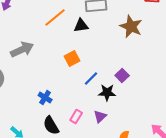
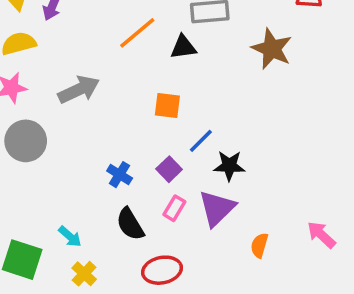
orange square: (72, 58) -> (167, 105), turned 35
purple square: (122, 76) -> (169, 169), moved
purple triangle: (100, 116) -> (217, 208), size x1.6

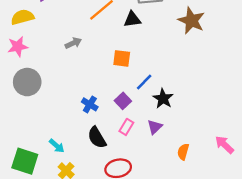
gray arrow: (79, 90) -> (73, 43), moved, size x0.6
black star: (229, 166) -> (163, 99), turned 30
purple triangle: (217, 208) -> (155, 127), size x0.6

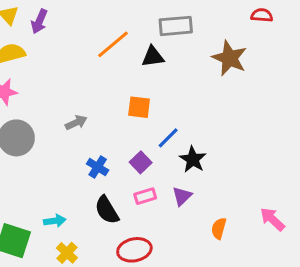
gray arrow: (73, 43) -> (76, 123), moved
pink rectangle: (126, 127) -> (145, 196), turned 42
cyan arrow: (57, 146) -> (55, 221), turned -49

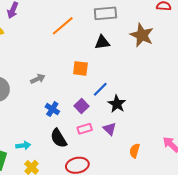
black triangle: (153, 57) -> (102, 42), moved
purple triangle: (182, 196) -> (110, 129), turned -32

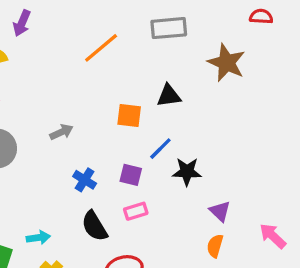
black triangle: (102, 42) -> (169, 96), moved
black star: (117, 104) -> (187, 172), turned -30
purple square: (81, 106) -> (131, 175), turned -32
purple triangle: (110, 129) -> (220, 211), moved

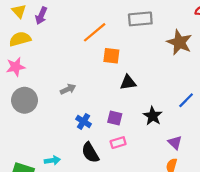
black triangle: (169, 96) -> (128, 82), moved
orange square: (129, 116) -> (111, 56), moved
blue line: (160, 149) -> (186, 100), moved
black star: (187, 172) -> (153, 116), turned 30

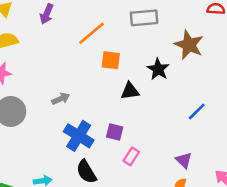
purple arrow: (41, 16) -> (47, 14), moved
black star: (153, 116) -> (158, 69), moved
blue cross: (84, 121) -> (79, 136), size x1.6
pink rectangle: (118, 143) -> (131, 156), moved, turned -40

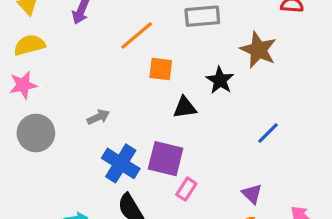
purple square: (115, 132) -> (166, 159), size x1.6

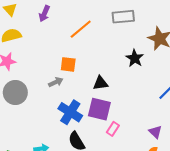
orange square: (161, 69) -> (68, 64), moved
black triangle: (185, 107) -> (100, 83), moved

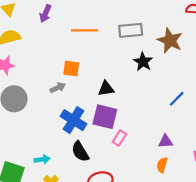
gray rectangle: (123, 17) -> (131, 30), moved
orange line: (81, 29) -> (85, 30), turned 40
purple triangle: (155, 132) -> (165, 141), turned -48

